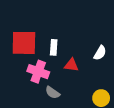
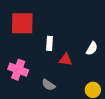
red square: (24, 43) -> (22, 23), moved
pink cross: (38, 72) -> (18, 70), moved

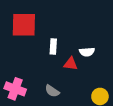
white semicircle: (92, 48) -> (87, 52), moved, turned 56
pink cross: (18, 70) -> (15, 89), moved

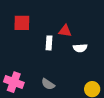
red square: (24, 25) -> (22, 23), size x0.7
red triangle: (71, 64) -> (65, 31), moved

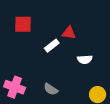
white rectangle: (49, 43) -> (52, 46), turned 48
white semicircle: (80, 48) -> (85, 59), moved

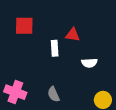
white rectangle: (52, 46) -> (55, 48), turned -56
gray semicircle: (51, 89) -> (53, 94), turned 32

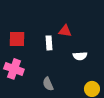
red square: (24, 26) -> (17, 39), moved
pink cross: (15, 92) -> (14, 69), moved

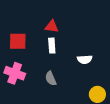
red triangle: (65, 31) -> (52, 27), moved
gray semicircle: (48, 84) -> (51, 78), moved

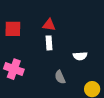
red square: (18, 41) -> (13, 29), moved
gray semicircle: (51, 78) -> (60, 77), moved

